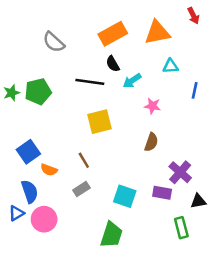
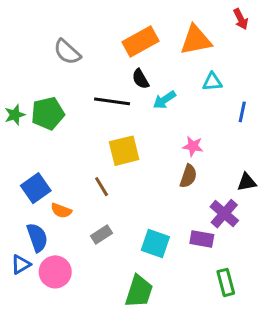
pink star: (152, 106) -> (193, 146), moved
brown line: (84, 160) -> (102, 187), moved
black triangle: (198, 201) -> (247, 182), moved

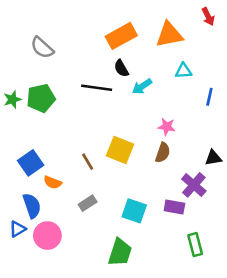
gray semicircle: (67, 52) -> (42, 48), moved
yellow square: (124, 151) -> (120, 150), moved, turned 36

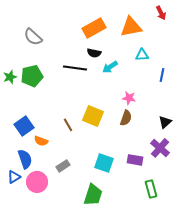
black semicircle: (121, 68) -> (94, 53), turned -48
black triangle: (213, 158) -> (165, 122), turned -32
purple cross: (194, 185) -> (160, 148), moved
gray rectangle: (88, 203) -> (63, 166), moved

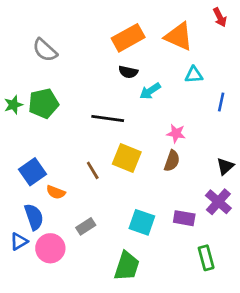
orange triangle: (131, 27) -> (179, 36), turned 35
black line: (75, 68) -> (108, 118), moved

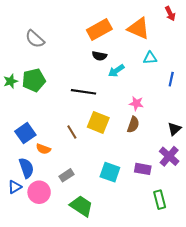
green trapezoid: (127, 266) -> (81, 206), moved, turned -75

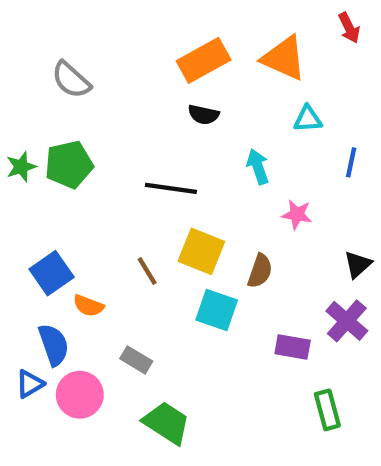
cyan arrow: (116, 71) -> (258, 167), moved, turned 105
pink star: (136, 103) -> (297, 214), moved
brown semicircle: (133, 125) -> (260, 271), moved
cyan square: (110, 172) -> (217, 310), moved
gray rectangle: (67, 175) -> (136, 360), turned 64

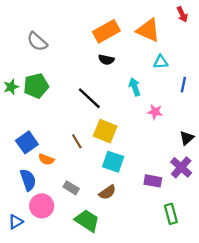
black line: (171, 188) -> (89, 98), turned 35
brown semicircle: (260, 271) -> (107, 192), moved, turned 36
blue triangle: (30, 384) -> (16, 222), moved

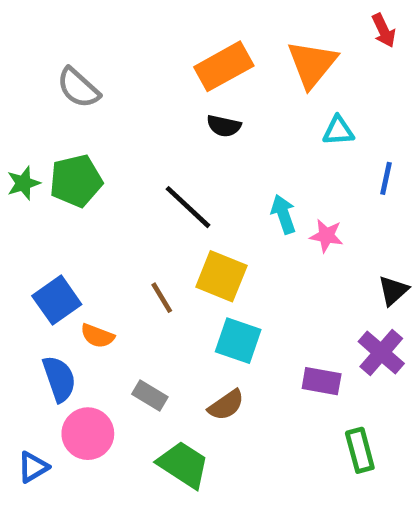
orange triangle: (148, 30) -> (312, 64), turned 45
cyan arrow: (135, 87) -> (283, 214), moved

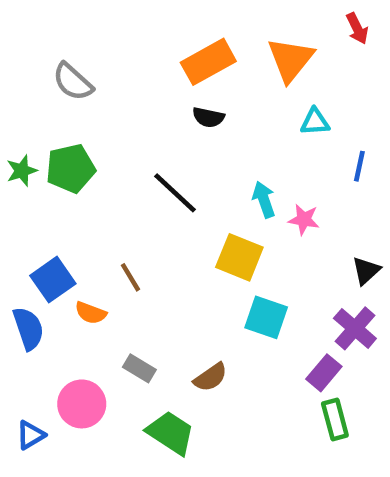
yellow square: (221, 276) -> (239, 257), moved
brown line: (162, 298) -> (131, 277), moved
cyan square: (238, 341) -> (266, 317), moved
blue semicircle: (59, 379) -> (28, 328), moved
purple rectangle: (322, 381) -> (324, 373), moved, turned -60

